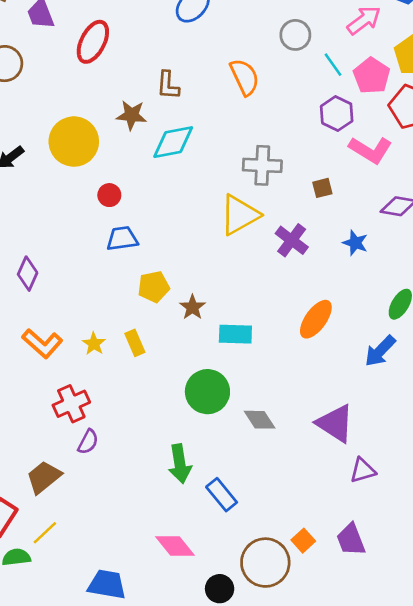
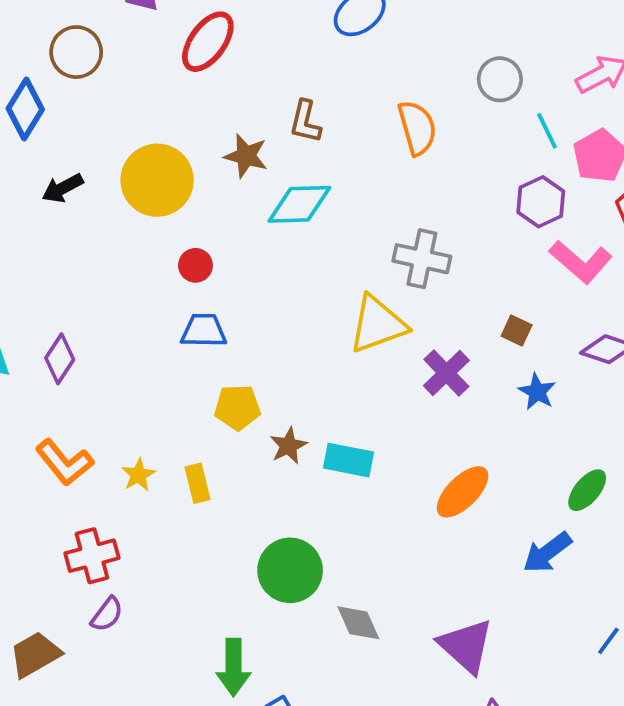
brown square: (322, 188) -> (517, 330), moved, turned 30
cyan rectangle: (235, 334) -> (348, 460), moved

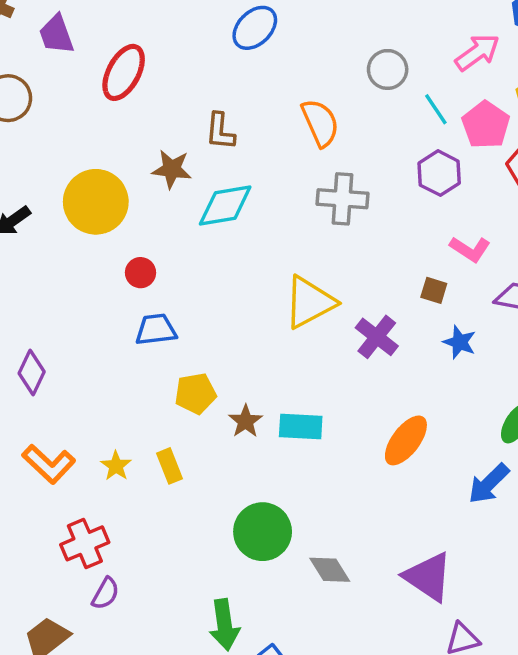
gray cross: (422, 259) -> (342, 199), moved
pink L-shape: (581, 262) -> (470, 249), moved, size x0.7

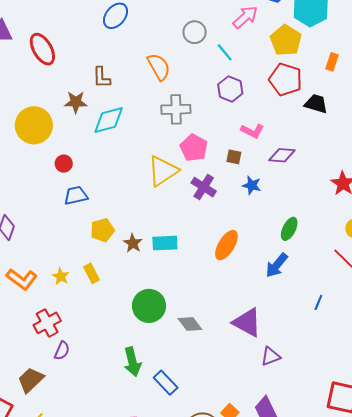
red ellipse: (124, 72) -> (42, 49), turned -52
pink pentagon: (486, 125) -> (194, 148), moved

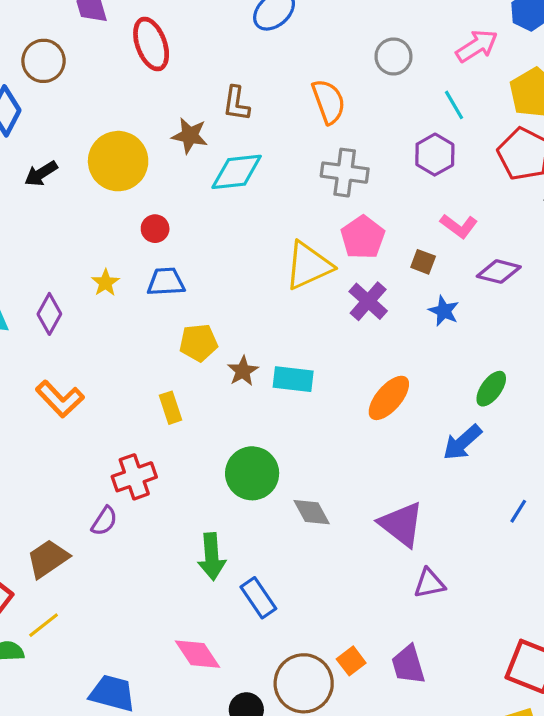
cyan line: (225, 52) -> (454, 105), moved
yellow star: (61, 276) -> (105, 283), moved
red cross: (47, 323) -> (134, 477), moved

